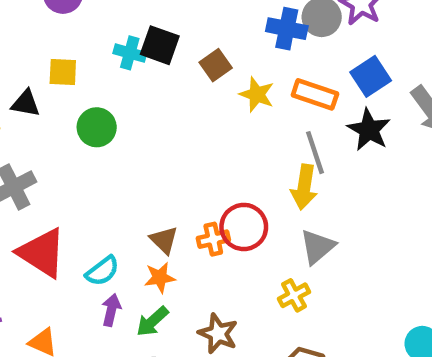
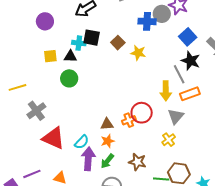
orange rectangle: (315, 94) -> (190, 94), moved, turned -30
black triangle: (26, 103) -> (70, 56), moved
gray line: (315, 153) -> (179, 74), moved
brown triangle: (164, 240) -> (107, 124), turned -40
purple arrow: (111, 310) -> (88, 159), size x1.6

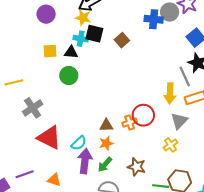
yellow star: (138, 53) -> (83, 18), moved

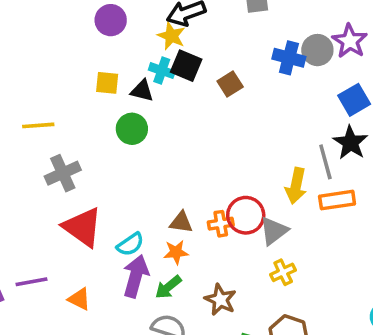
gray triangle: (179, 121) -> (274, 231), moved

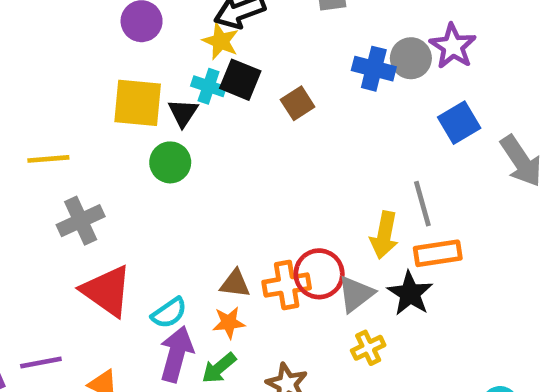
yellow square: (107, 83) -> (138, 103), size x1.6
black triangle: (142, 91) -> (183, 113), turned 50
black star: (350, 143) -> (410, 293), moved
orange cross: (221, 224) -> (287, 285), size x1.4

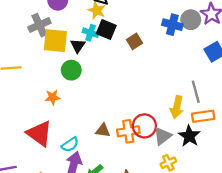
gray cross: (81, 221) -> (39, 25), moved
orange star: (229, 323) -> (53, 97), moved

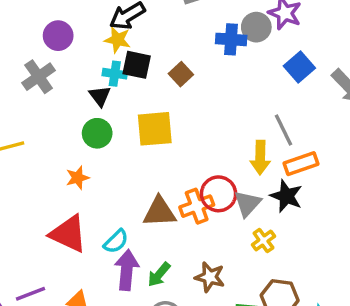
yellow square: (55, 41) -> (155, 129), moved
brown triangle: (103, 130) -> (160, 212), size x1.5

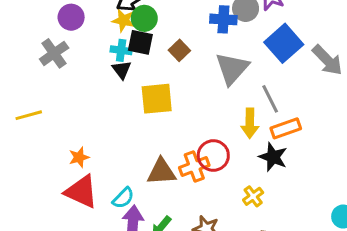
blue square: (299, 67) -> (284, 43), size x1.4
black triangle: (100, 96) -> (122, 70), moved
green circle: (97, 133) -> (144, 18), moved
orange star: (78, 178) -> (79, 157), moved
gray triangle: (248, 204) -> (232, 68), moved, size x1.4

